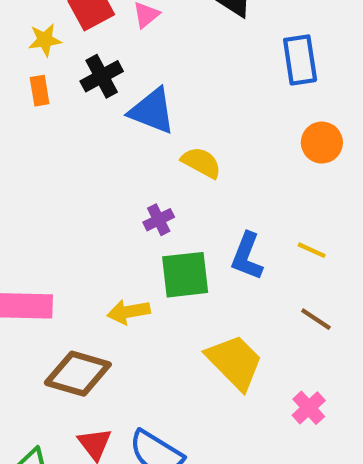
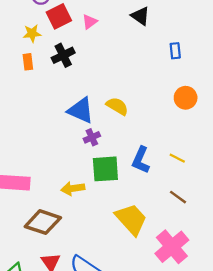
blue rectangle: (300, 60) -> (175, 51), size x0.6
blue triangle: (152, 111) -> (81, 110), moved
pink cross: (309, 408) -> (172, 247), size x1.8

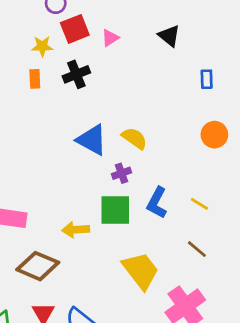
purple cross: (92, 137) -> (121, 173), moved

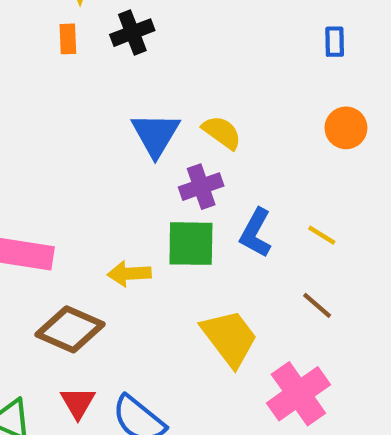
blue triangle: (92, 140) -> (155, 134), turned 32
purple cross: (121, 173) -> (201, 187), size x1.4

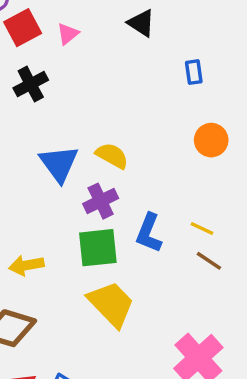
yellow arrow: (129, 274) -> (26, 265), moved
brown line: (317, 305) -> (209, 261), moved
yellow trapezoid: (230, 338) -> (111, 304), moved

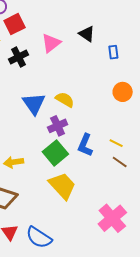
black triangle: (141, 23) -> (87, 34), moved
pink triangle: (68, 34) -> (51, 43), moved, size x1.5
green square: (98, 248) -> (55, 153), turned -35

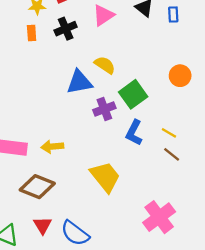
blue rectangle: (113, 52) -> (173, 15), moved
yellow semicircle: (65, 100) -> (105, 65), moved
blue triangle: (34, 104) -> (79, 82), turned 50
green square: (55, 153) -> (133, 94), moved

